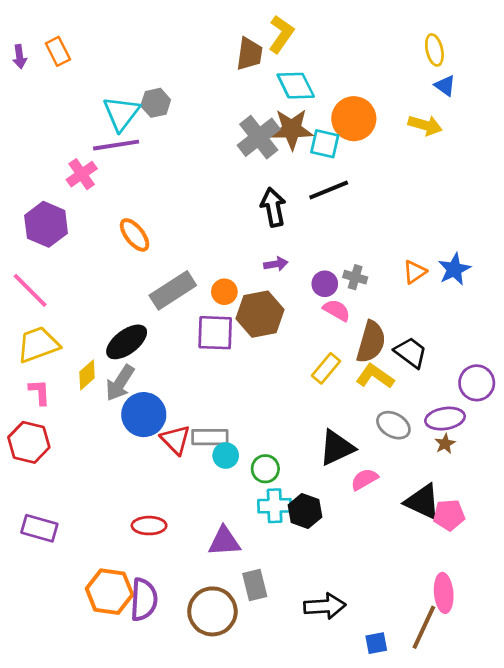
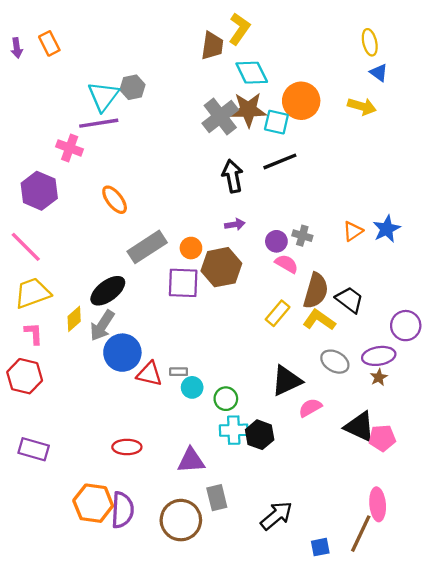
pink cross: (82, 174) -> (70, 148), turned -35
gray rectangle: (210, 437) -> (179, 372), size x0.6
red triangle: (175, 440) -> (149, 374), turned -32
black arrow: (325, 606) -> (276, 516), turned -36

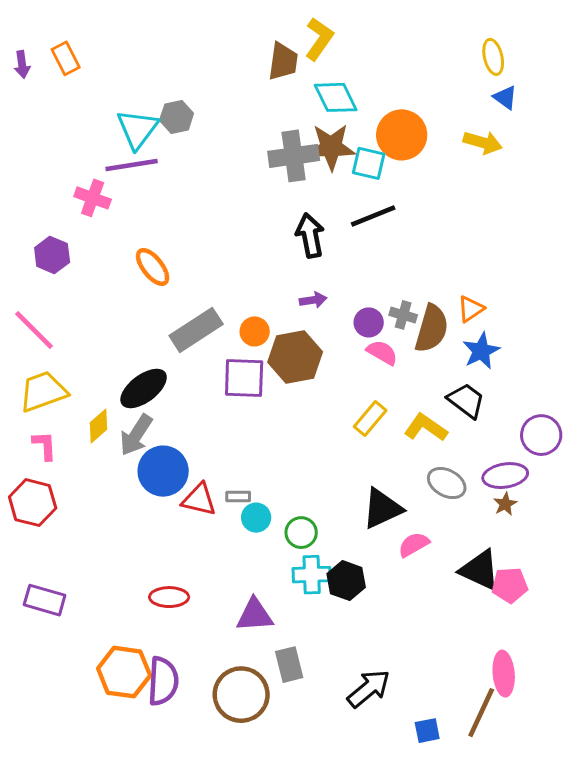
gray cross: (220, 116) -> (294, 156), turned 30
purple hexagon: (39, 191) -> (52, 255), size x0.7
blue star: (387, 229) -> (481, 351), moved
brown semicircle: (316, 291) -> (432, 328), moved

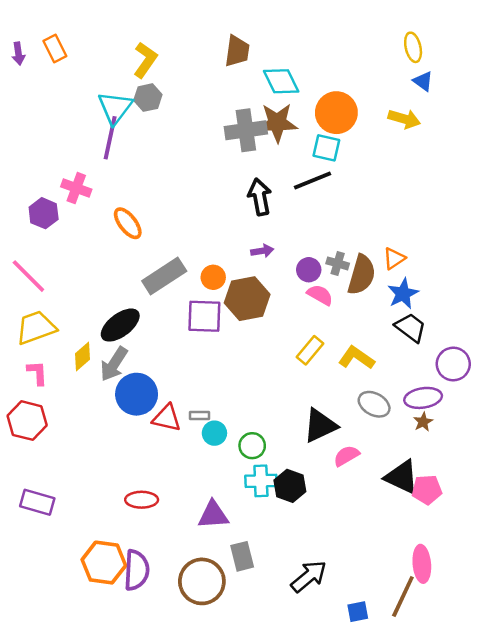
yellow L-shape: (319, 39) -> (145, 60), moved
cyan square: (369, 163) -> (326, 148), moved
purple line: (132, 165) -> (110, 138), turned -69
pink cross: (93, 198) -> (76, 188), moved
black trapezoid: (466, 401) -> (411, 328), moved

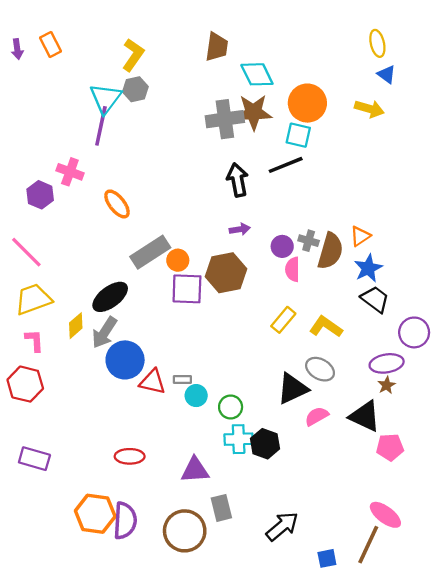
orange circle: (213, 277) -> (178, 260), moved
pink semicircle: (320, 295) -> (293, 269), turned -120
gray ellipse: (374, 404) -> (320, 369), moved
black triangle: (402, 477) -> (365, 416), moved
pink ellipse: (422, 564) -> (385, 515), turned -48

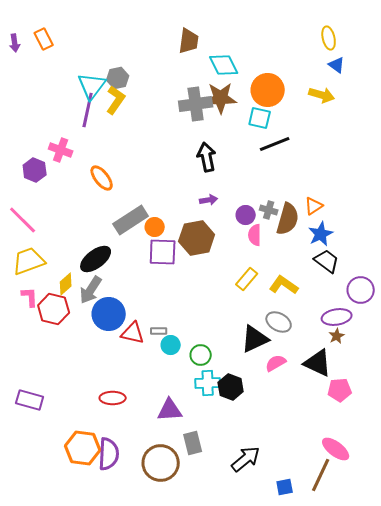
yellow L-shape: (133, 55) -> (116, 100), moved
black line: (286, 165) -> (275, 144), moved
red hexagon: (25, 384) -> (54, 309), moved

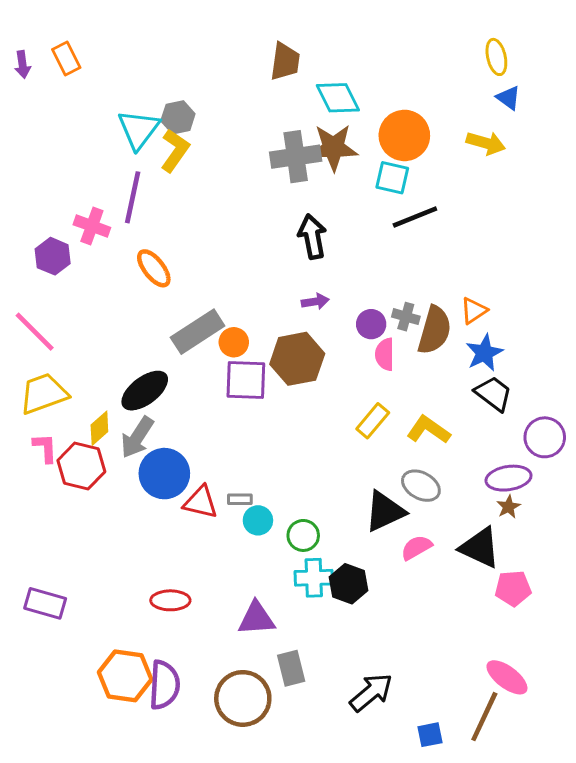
purple line: (88, 110) -> (133, 197), moved

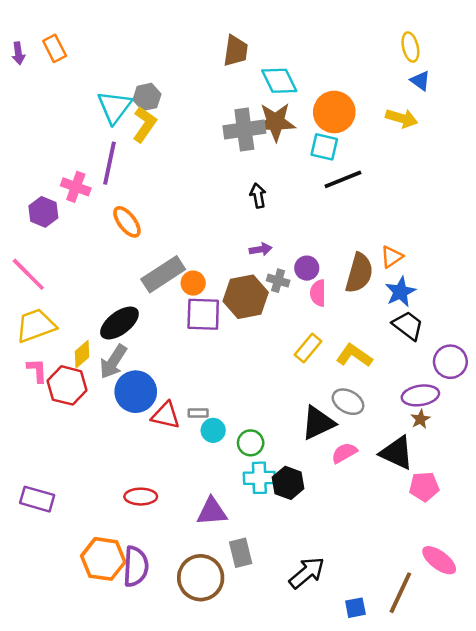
black arrow: (312, 237) -> (258, 196), size x0.7
gray cross: (406, 317) -> (278, 281), moved
pink ellipse: (507, 677) -> (439, 560), moved

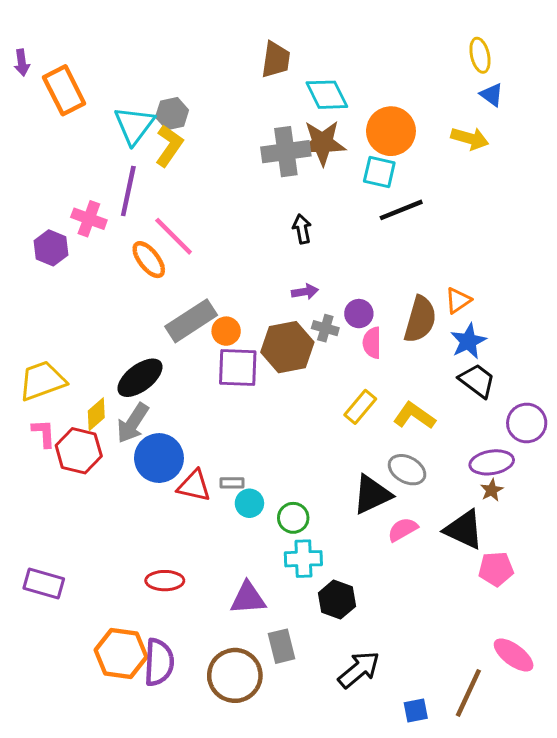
orange rectangle: (55, 48) -> (64, 90), moved, size x1.5
pink line: (28, 274) -> (174, 236), moved
black hexagon: (288, 483) -> (337, 600), moved

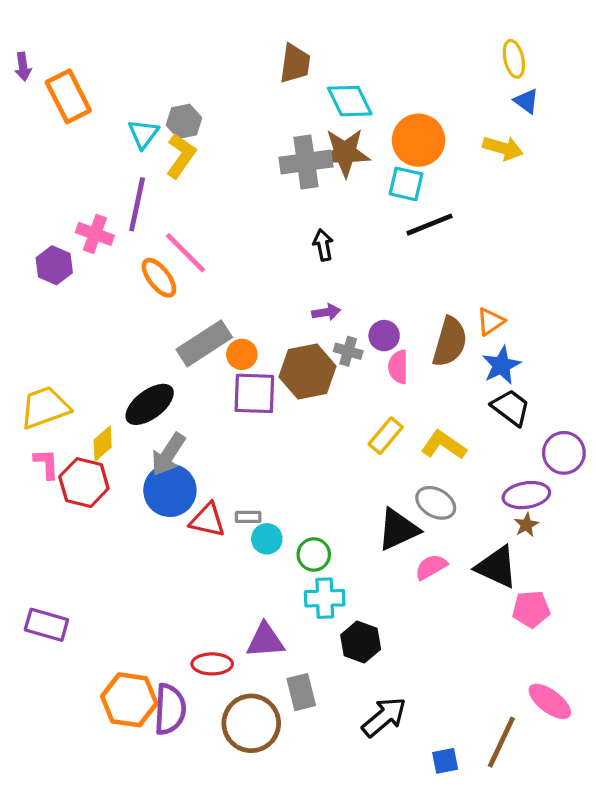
cyan triangle: (134, 125) -> (143, 134), size x0.7
gray arrow: (133, 423) -> (168, 454), moved
red ellipse: (165, 581) -> (212, 664), moved

